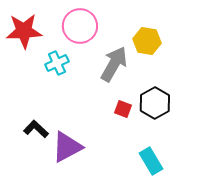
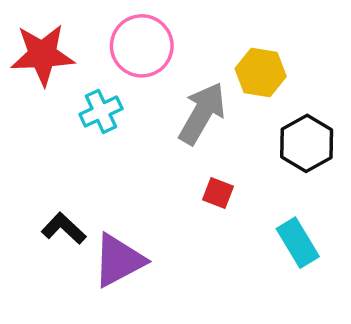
black hexagon: (155, 103) -> (307, 143), moved
cyan rectangle: (151, 161) -> (298, 243), moved

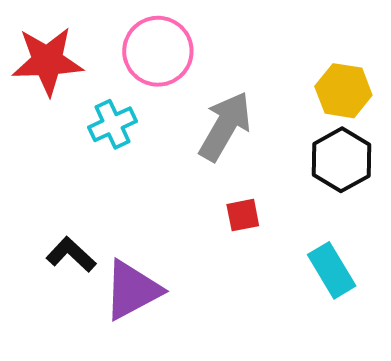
yellow hexagon: (261, 72) -> (343, 91), moved
red square: (218, 193) -> (243, 215), turned -32

